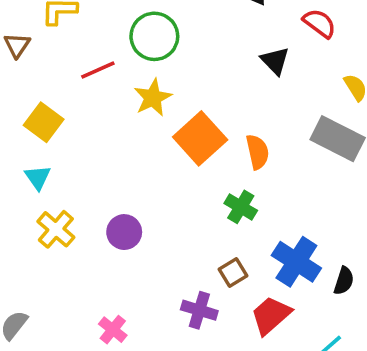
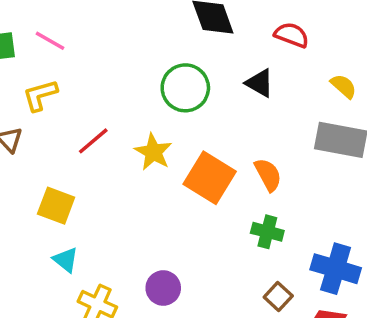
green circle: (154, 36) -> (185, 88), moved

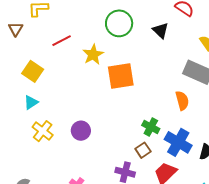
orange semicircle: (268, 175) -> (182, 101), moved
orange square: (210, 178) -> (121, 76), turned 36
green cross: (267, 232) -> (151, 127), moved
cyan triangle: (66, 260) -> (31, 102), turned 35

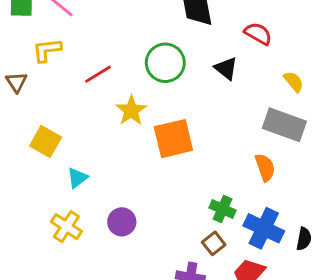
red line: (62, 41) -> (98, 74), moved
cyan triangle: (31, 102) -> (77, 178), moved

